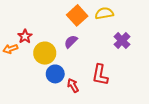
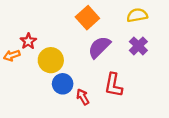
yellow semicircle: (104, 13) -> (137, 15), moved
purple semicircle: (71, 42) -> (99, 47), moved, size x1.5

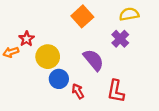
purple cross: (138, 46) -> (120, 39), moved
purple semicircle: (99, 47) -> (93, 60), moved, turned 95
red L-shape: (113, 85) -> (116, 91), moved

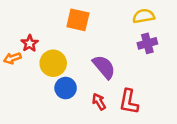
orange square: (82, 16) -> (78, 20), moved, turned -35
purple cross: (120, 39) -> (147, 43), moved, turned 30
red arrow: (78, 91) -> (99, 102), moved

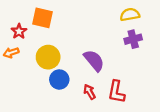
orange square: (78, 20) -> (42, 18), moved
red star: (30, 43) -> (19, 31), moved

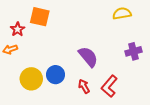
purple cross: (133, 39) -> (134, 51), moved
yellow circle: (48, 57) -> (31, 79), moved
red L-shape: (116, 92) -> (109, 86), turned 30

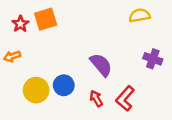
orange square: (40, 17) -> (46, 19), turned -30
red star: (18, 29) -> (20, 24), moved
purple cross: (134, 51) -> (153, 59), turned 35

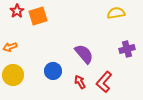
red star: (20, 24) -> (17, 11), moved
purple cross: (153, 59) -> (127, 49), turned -35
yellow circle: (36, 90) -> (13, 75), moved

